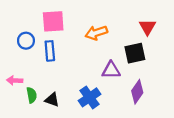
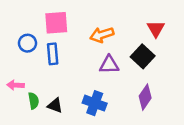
black square: (135, 53) -> (143, 56), turned -35
purple triangle: (111, 70) -> (109, 65), moved
blue cross: (90, 97) -> (95, 103), turned -35

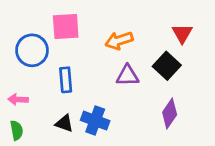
blue circle: (27, 43) -> (32, 50), size x1.5
blue rectangle: (53, 54) -> (66, 80), moved
green semicircle: (33, 101) -> (17, 130), moved
blue cross: (95, 103) -> (95, 121), moved

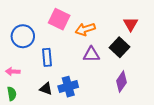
pink square: (66, 26) -> (59, 19), moved, turned 30
blue cross: (95, 121) -> (68, 87), turned -36

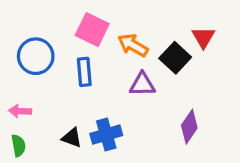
orange arrow: (85, 29) -> (133, 45), turned 48
black square: (120, 47) -> (175, 58), moved
blue rectangle: (47, 57) -> (84, 72), moved

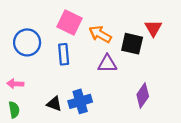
black square: (175, 58) -> (132, 44), turned -30

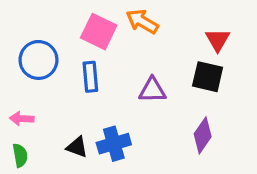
orange arrow: (100, 34) -> (142, 21), moved
black square: (132, 44) -> (208, 77), moved

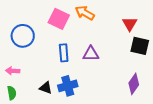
blue rectangle: (90, 77) -> (64, 53), moved
black square: (208, 77) -> (140, 46), moved
purple diamond: (203, 135) -> (134, 84), moved

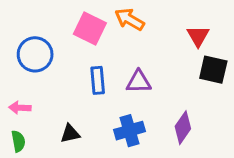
purple diamond: (134, 84) -> (183, 128), moved
blue cross: (68, 86) -> (130, 131), moved
black triangle: (46, 88) -> (70, 134), turned -32

